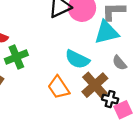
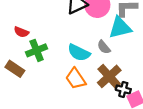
cyan semicircle: (77, 59) -> (79, 53), moved
gray semicircle: (119, 63) -> (104, 47), moved

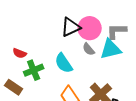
gray semicircle: (104, 47) -> (89, 49), moved
cyan semicircle: (79, 53) -> (64, 63), moved, turned 30

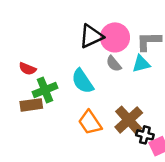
cyan triangle: (111, 49) -> (141, 64), size x0.7
brown rectangle: (14, 87) -> (31, 105), moved, turned -42

